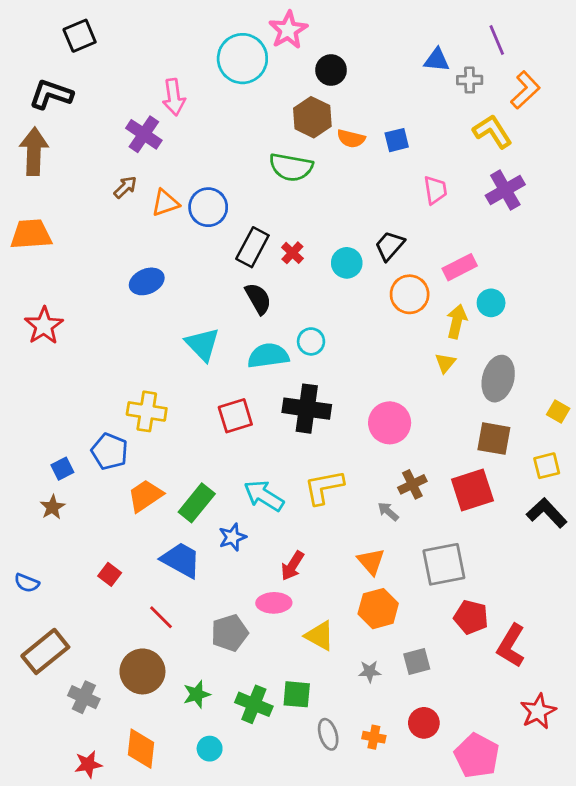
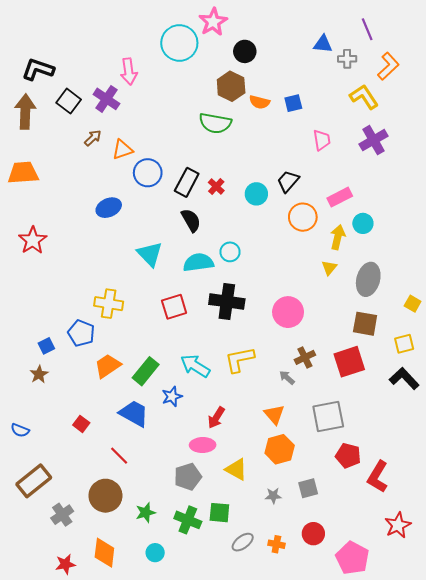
black square: (80, 36) -> (69, 101), moved, turned -30
blue circle: (208, 207) -> (148, 173), moved
gray pentagon: (230, 633) -> (188, 477), moved
gray cross: (84, 697) -> (62, 515), turned 30
gray ellipse: (328, 734) -> (243, 542), turned 70

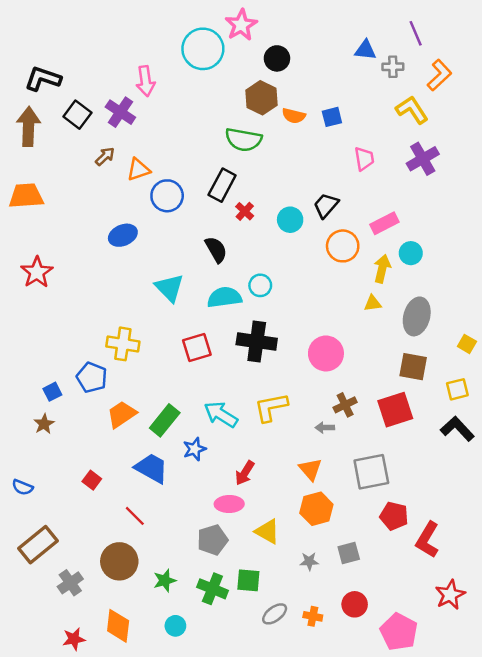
black rectangle: (187, 182) -> (222, 185), moved
yellow triangle: (329, 268) -> (373, 303), turned 42
gray arrow: (287, 377) -> (325, 428), turned -42

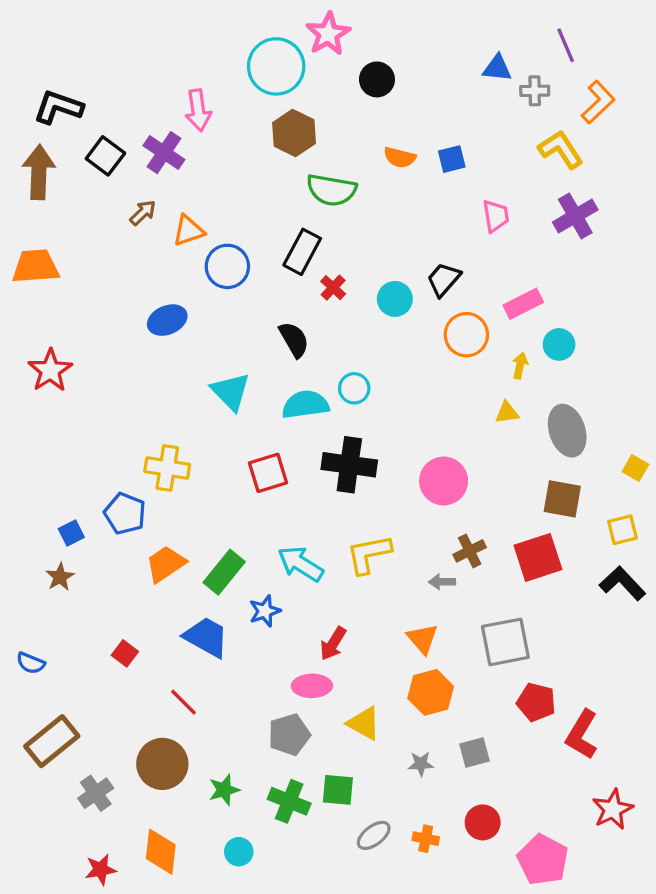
brown hexagon: (261, 98) -> (294, 133), moved
yellow arrow: (382, 269) -> (520, 366), size x0.7
gray ellipse: (417, 316) -> (567, 431), turned -33

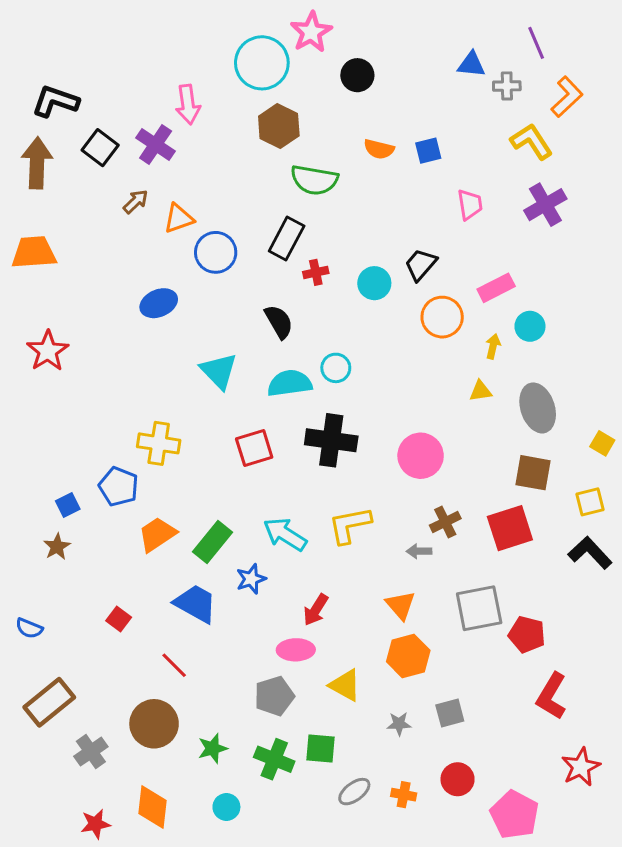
red cross: (333, 288) -> (316, 272), turned 35
red pentagon: (536, 702) -> (527, 634), moved

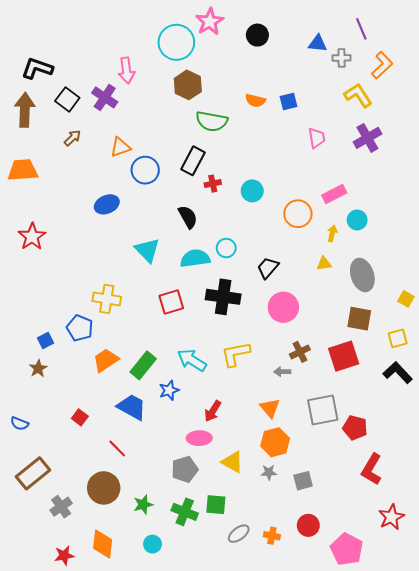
black circle: (357, 75) -> (257, 35), moved
brown arrow: (136, 202) -> (73, 138), moved
black trapezoid: (421, 265) -> (268, 268), moved
gray star: (399, 724) -> (269, 472), moved

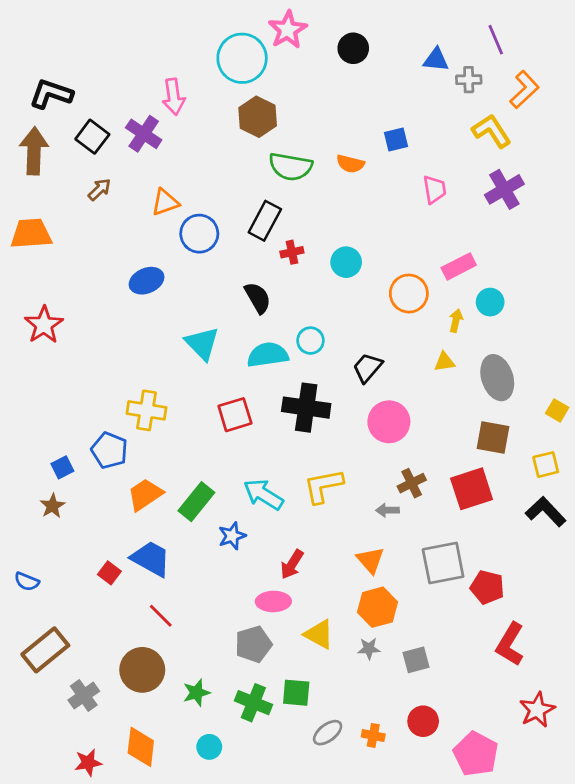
orange semicircle: (255, 101) -> (350, 164), moved
blue trapezoid: (132, 407) -> (151, 559), moved

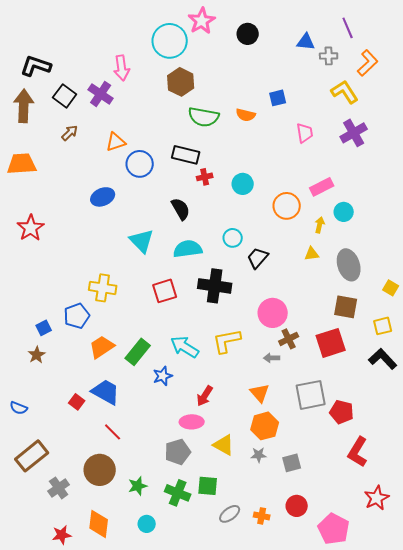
black rectangle: (265, 221) -> (186, 155), turned 76
cyan circle: (310, 341) -> (233, 238), moved
pink circle: (389, 422) -> (273, 313), moved
blue pentagon: (109, 450) -> (77, 316), turned 30

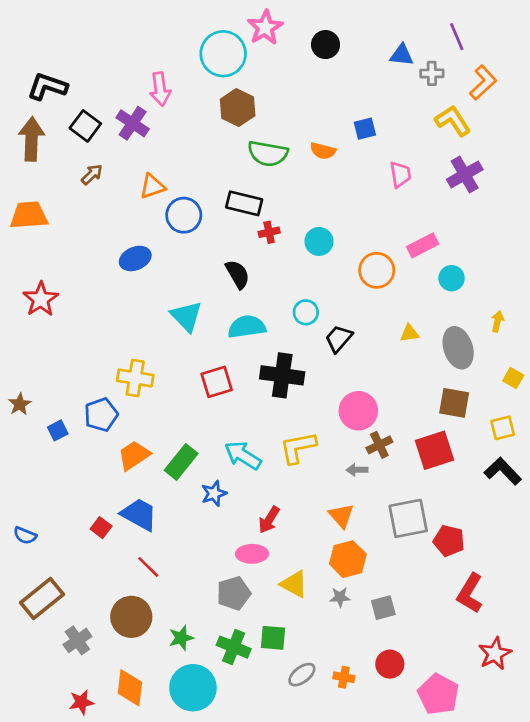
yellow arrow: (320, 225) -> (497, 322), moved
brown star: (37, 355) -> (20, 404), moved
cyan circle: (147, 524) -> (193, 688), size x2.0

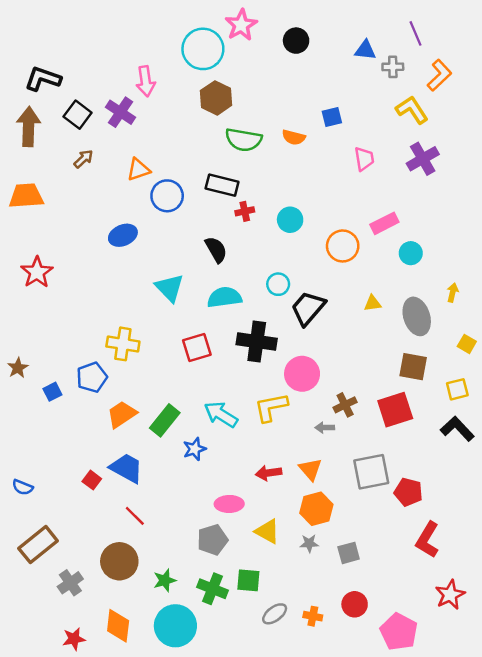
black trapezoid: (339, 339) -> (308, 308), size x1.4
pink circle: (358, 411) -> (302, 374), moved
red arrow: (269, 520) -> (269, 473), moved, turned 50

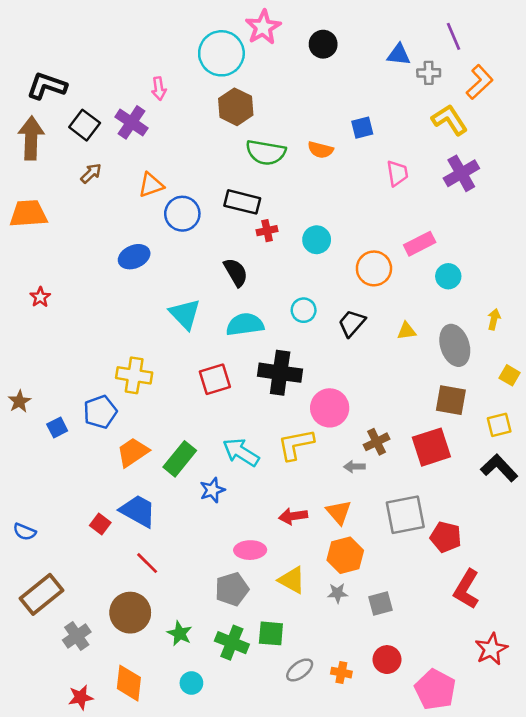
pink arrow: (146, 81) -> (159, 89), size x0.7
red star: (37, 272) -> (40, 297), size x0.6
black trapezoid: (308, 308) -> (352, 323), moved, size x0.7
green star: (165, 580) -> (180, 633), turned -30
cyan circle: (175, 626) -> (191, 683), size x0.5

